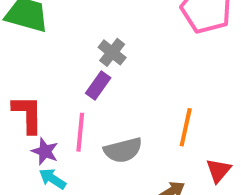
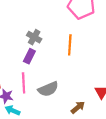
orange line: (186, 127) -> (70, 45), moved

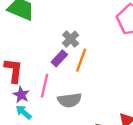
orange line: (70, 45) -> (81, 60), moved

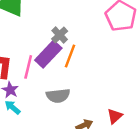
purple rectangle: (59, 58) -> (48, 54), size x1.6
pink line: (45, 86) -> (28, 67), moved

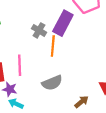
purple rectangle: (48, 54) -> (63, 23), moved

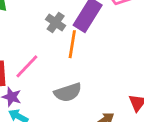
pink line: (20, 65) -> (27, 66), turned 42

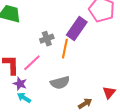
gray cross: (56, 22) -> (47, 39), moved, turned 32

